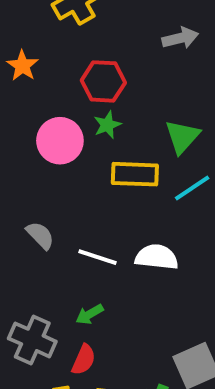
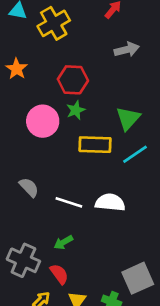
red semicircle: (84, 360) -> (59, 274), turned -60

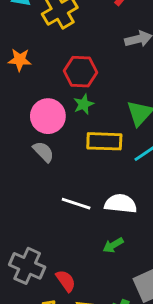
orange star: (17, 69) -> (20, 60), turned -30
gray semicircle: (29, 187) -> (43, 152), moved
green arrow: (63, 242) -> (113, 245), moved

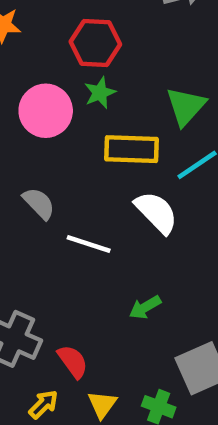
gray semicircle: (43, 152) -> (39, 203), moved
white semicircle: (121, 204) -> (156, 212), moved, turned 40

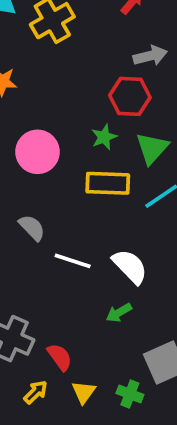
red hexagon: (95, 43) -> (130, 96), moved
green star: (100, 93) -> (104, 137), moved
white semicircle: (156, 212) -> (130, 266), moved

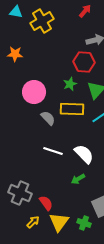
gray semicircle: (32, 228) -> (48, 118), moved
yellow triangle: (84, 392) -> (59, 222), size x1.5

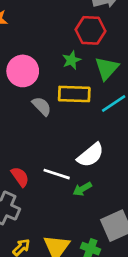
white line: (53, 151) -> (57, 174), moved
white semicircle: (84, 154) -> (90, 155), turned 95
red semicircle: (46, 203) -> (20, 177), moved

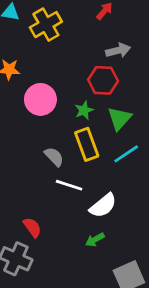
pink circle: (23, 71) -> (40, 99), moved
yellow rectangle: (74, 94) -> (87, 144), turned 68
white line: (57, 174) -> (69, 185), moved

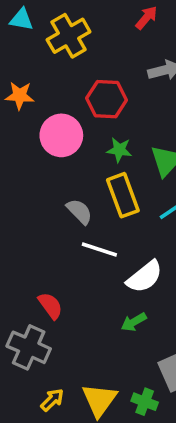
red hexagon: (103, 80) -> (107, 99), moved
green star: (84, 110) -> (119, 150), turned 30

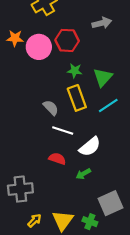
pink circle: (61, 135) -> (39, 47), moved
red semicircle: (50, 306) -> (57, 159), moved, turned -35
gray cross: (29, 347) -> (20, 189), turned -30

